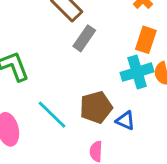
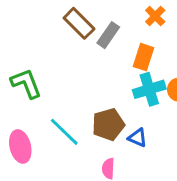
gray rectangle: (84, 38) -> (108, 35), moved
orange rectangle: (146, 40) -> (143, 57), moved

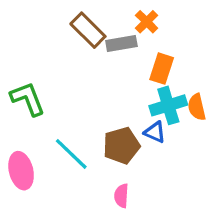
orange cross: (155, 16) -> (147, 22), moved
gray rectangle: (108, 35) -> (121, 43), turned 45
blue triangle: (138, 138) -> (155, 132), moved

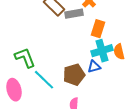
green L-shape: (28, 99) -> (25, 58), moved
blue triangle: (155, 132) -> (94, 67), turned -40

